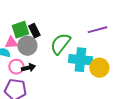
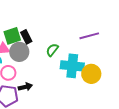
green semicircle: (60, 44) -> (52, 50), size x0.6
black arrow: (28, 68) -> (25, 87), moved

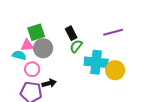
black rectangle: (26, 37) -> (71, 33), moved

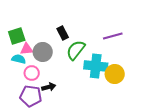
green square: (36, 32) -> (17, 36), moved
black rectangle: (71, 33) -> (63, 33), moved
green semicircle: (76, 46) -> (76, 50), size x1.5

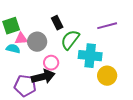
pink circle: (32, 73) -> (51, 63), moved
yellow circle: (115, 74) -> (107, 76), moved
black arrow: (49, 87) -> (43, 77), size x1.6

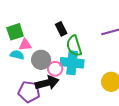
green semicircle: (70, 40) -> (74, 46), turned -55
gray circle: (37, 42) -> (41, 60), moved
cyan cross: (90, 56) -> (72, 63), moved

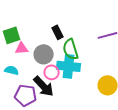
cyan semicircle: (17, 55) -> (12, 70), moved
gray circle: (41, 60) -> (44, 54), moved
black arrow: (47, 83) -> (44, 86), turned 60

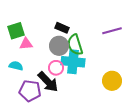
black rectangle: (58, 32) -> (62, 28), turned -40
gray circle: (44, 54) -> (59, 46), moved

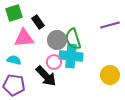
black rectangle: (62, 28) -> (38, 22), moved, turned 32
green square: (16, 31) -> (14, 13), moved
pink triangle: (26, 44) -> (24, 38), size x1.5
purple pentagon: (30, 91) -> (14, 85), moved

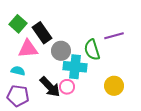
green square: (14, 13) -> (18, 24), turned -30
black rectangle: (38, 22) -> (42, 33), size x1.5
green semicircle: (73, 39) -> (92, 50), moved
pink circle: (54, 62) -> (67, 87), moved

